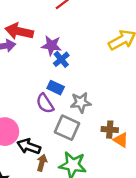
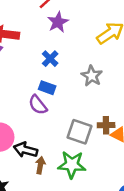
purple star: (51, 46) -> (58, 22), moved, turned -30
gray star: (81, 102) -> (92, 76), moved, turned -30
gray square: (67, 128) -> (80, 132), moved

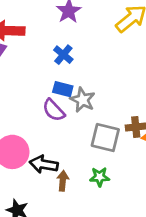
gray star: (92, 76) -> (83, 100), moved
green star: (72, 165) -> (100, 177), size x0.6

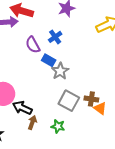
purple semicircle: (54, 110) -> (33, 45), moved

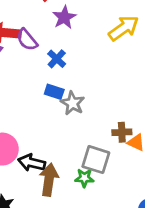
purple semicircle: (33, 45) -> (27, 40), moved
gray square: (69, 101) -> (96, 160), moved
brown arrow: (32, 123) -> (49, 180), size x1.6

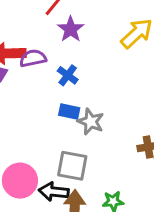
purple semicircle: (27, 40) -> (33, 58), turned 125
gray square: (96, 160) -> (72, 166), moved

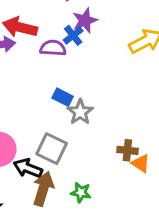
purple semicircle: (33, 58) -> (53, 48), moved
blue cross: (68, 75) -> (73, 35), moved

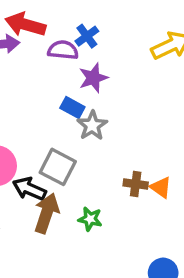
purple star: (85, 21) -> (93, 78), moved
brown cross: (127, 150) -> (136, 184), moved

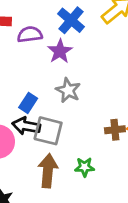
blue cross: (87, 36) -> (71, 20), moved, size x1.4
blue rectangle: (72, 108) -> (28, 103), moved, turned -72
black arrow: (29, 189) -> (26, 126), moved

